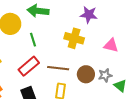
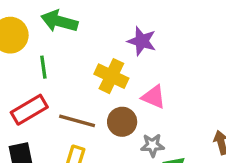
pink triangle: (111, 45) -> (154, 97), moved
brown circle: (86, 74) -> (122, 122), moved

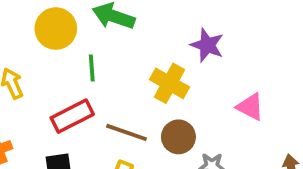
pink triangle: (154, 97) -> (250, 107), moved

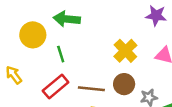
purple star: (207, 45) -> (156, 16), moved
yellow cross: (169, 83) -> (125, 51), moved, turned 30

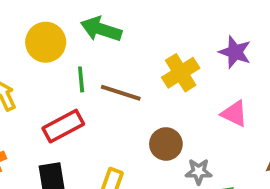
yellow cross: (125, 51) -> (181, 73), moved
brown line: (91, 89) -> (121, 93), moved

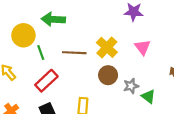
yellow cross: (181, 73) -> (107, 47), moved
green line: (81, 79) -> (41, 53), moved
pink triangle: (234, 114) -> (143, 47), turned 42

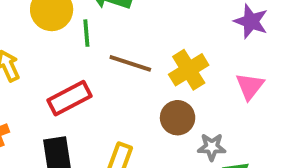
green line: (41, 53) -> (86, 33), moved

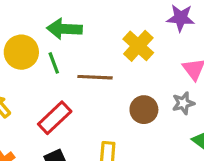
yellow cross: (189, 70) -> (138, 46), moved
gray star: (212, 147) -> (183, 103), moved

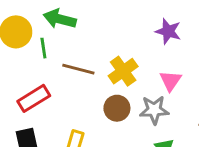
yellow cross: (138, 46) -> (123, 71), moved
gray star: (183, 103) -> (154, 110), size x1.4

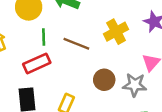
green line: (43, 48) -> (44, 37), moved
yellow cross: (123, 71) -> (116, 32), moved

